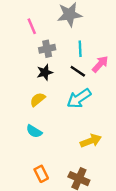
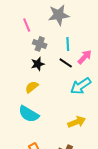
gray cross: (47, 49) -> (40, 44), turned 32
cyan arrow: (79, 98) -> (81, 86), moved
cyan semicircle: (34, 131) -> (29, 114), size x1.5

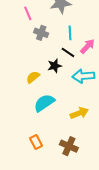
black star: (38, 64) -> (55, 66), moved
cyan arrow: (81, 86) -> (83, 76), turned 30
cyan semicircle: (29, 114) -> (44, 103), moved, turned 115

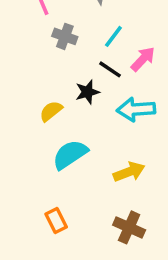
cyan line: (70, 33) -> (113, 36), turned 40
brown cross: (69, 146) -> (129, 227), moved

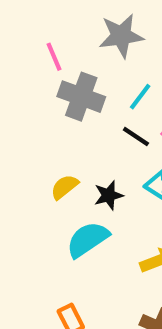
gray cross: (65, 36) -> (81, 97), size x1.5
black star: (87, 92) -> (109, 195), moved

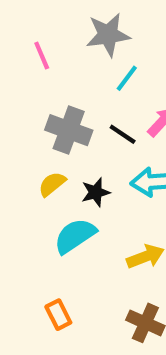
gray cross: (81, 97) -> (69, 130), moved
cyan line: (140, 97) -> (127, 78), moved

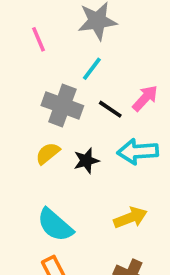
cyan line: (127, 78) -> (92, 69), moved
cyan semicircle: (75, 236) -> (55, 225), moved, turned -105

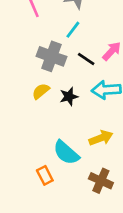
cyan semicircle: (55, 225) -> (66, 153), moved

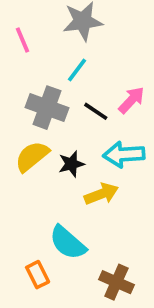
yellow semicircle: (41, 91) -> (32, 156), size x1.4
yellow arrow: (101, 138) -> (101, 194), moved

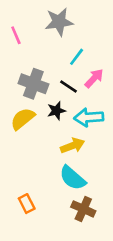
cyan line: (77, 70) -> (77, 57), moved
black star: (71, 164) -> (56, 111), moved
cyan semicircle: (68, 243) -> (72, 178), moved

